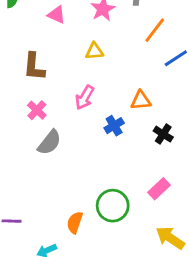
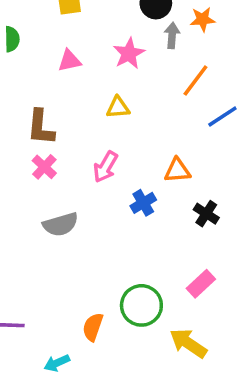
pink triangle: (57, 15) -> (69, 61), turned -36
pink cross: (37, 110) -> (44, 167), moved
gray semicircle: (49, 142) -> (60, 224), turned 36
yellow arrow: (170, 238) -> (188, 343), moved

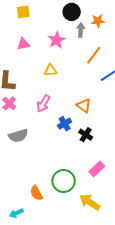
orange triangle: (177, 170) -> (84, 106), turned 42
black cross: (206, 214) -> (86, 135), moved
orange semicircle: (93, 327) -> (36, 193), turned -49

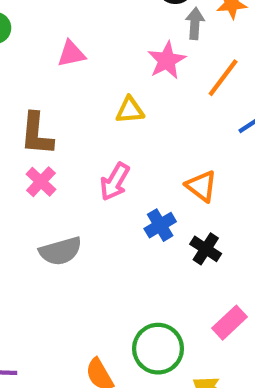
pink star: (56, 40) -> (167, 60), moved

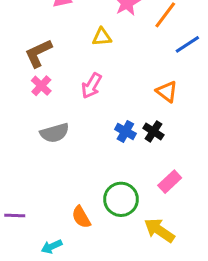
brown L-shape: (37, 134) -> (38, 53), turned 60
orange triangle: (201, 186) -> (167, 92), moved
blue cross: (160, 225) -> (125, 131), moved, turned -30

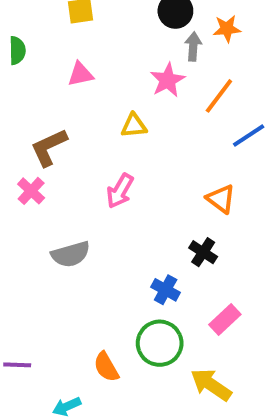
pink cross: (41, 86) -> (31, 191), moved
blue cross: (125, 131) -> (166, 290), moved

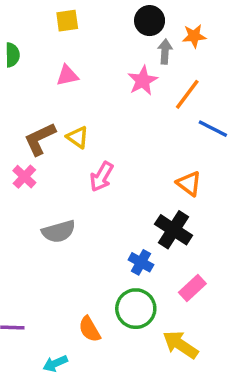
yellow triangle: (134, 126) -> (78, 137), moved, turned 40
blue line: (249, 136) -> (213, 129), turned 60
black cross: (203, 252) -> (174, 230), size x1.5

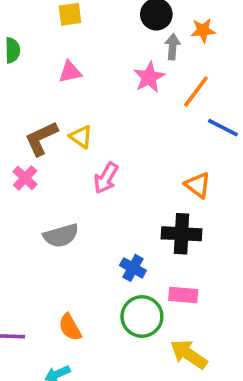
black cross: (174, 230) -> (182, 234), turned -30
blue cross: (141, 262) -> (133, 268), moved
pink rectangle: (192, 288) -> (183, 295), moved, turned 48
orange semicircle: (90, 329) -> (70, 327), moved

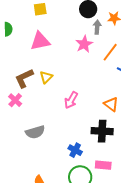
pink triangle: (70, 72) -> (40, 41), size x1.5
yellow triangle: (81, 137) -> (46, 77), turned 40
pink arrow: (106, 178) -> (71, 100), moved

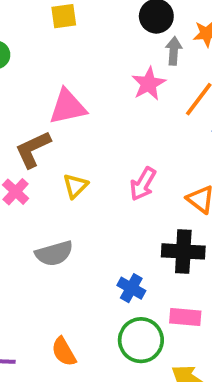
pink triangle: (40, 41) -> (68, 107), moved
yellow triangle: (46, 77) -> (75, 186), moved
pink arrow: (71, 100) -> (143, 184), moved

